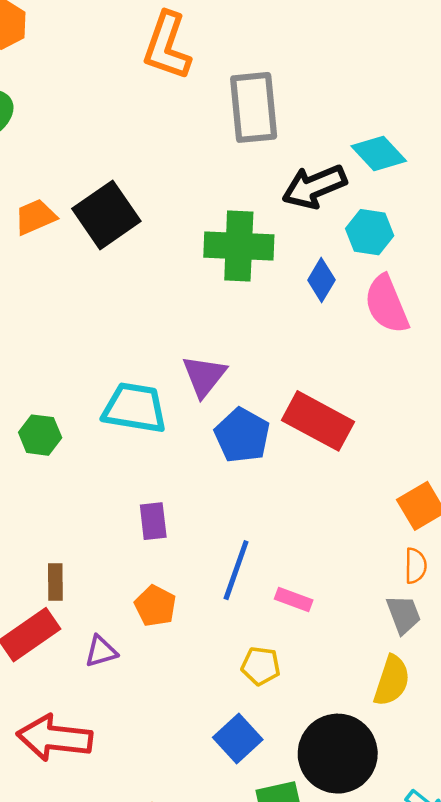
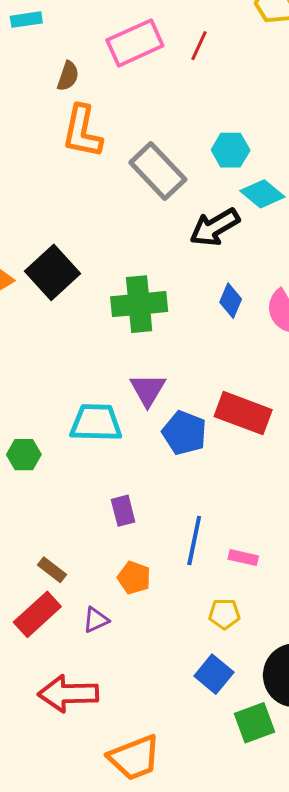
gray rectangle: (254, 107) -> (158, 171), turned -30
cyan hexagon: (370, 232) -> (231, 150), moved
green cross: (239, 246) -> (139, 304), moved
brown rectangle: (55, 582) -> (52, 570), turned -44

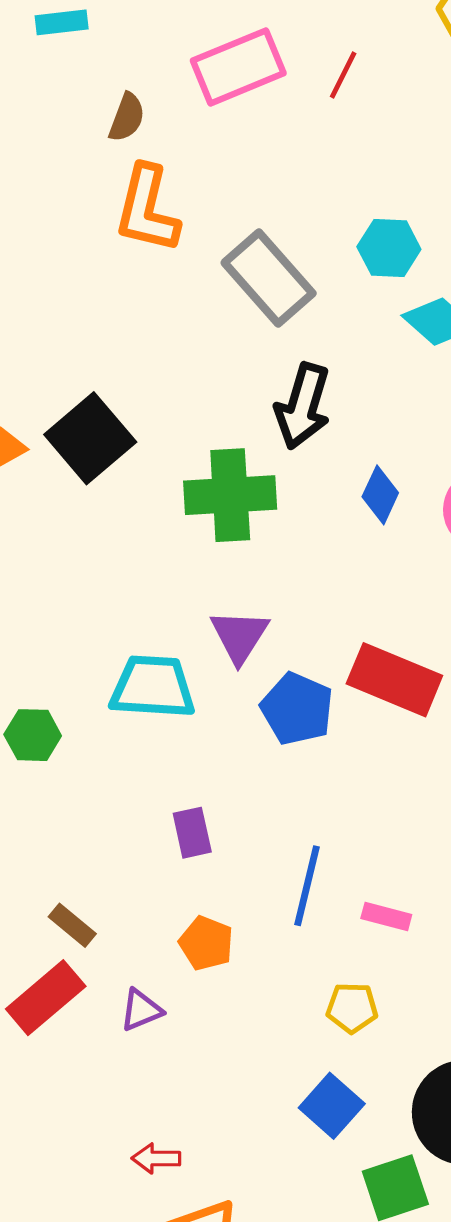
black arrow: (215, 227) -> (303, 406), moved, turned -45
red arrow: (68, 694) -> (156, 1158), moved, size x0.5

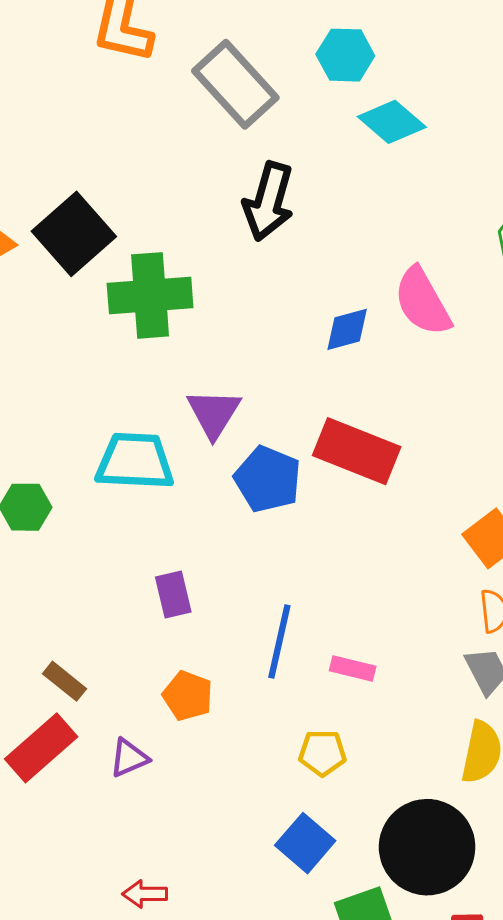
green cross: (230, 495) -> (150, 295), moved
blue diamond: (380, 495) -> (347, 329), moved, turned 51

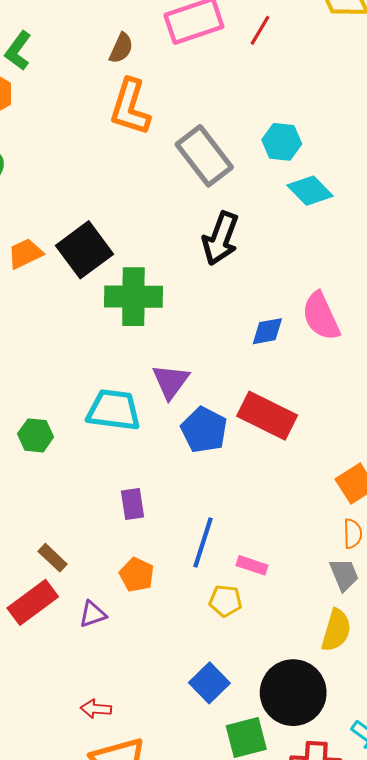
yellow pentagon: (322, 753) -> (225, 601), moved

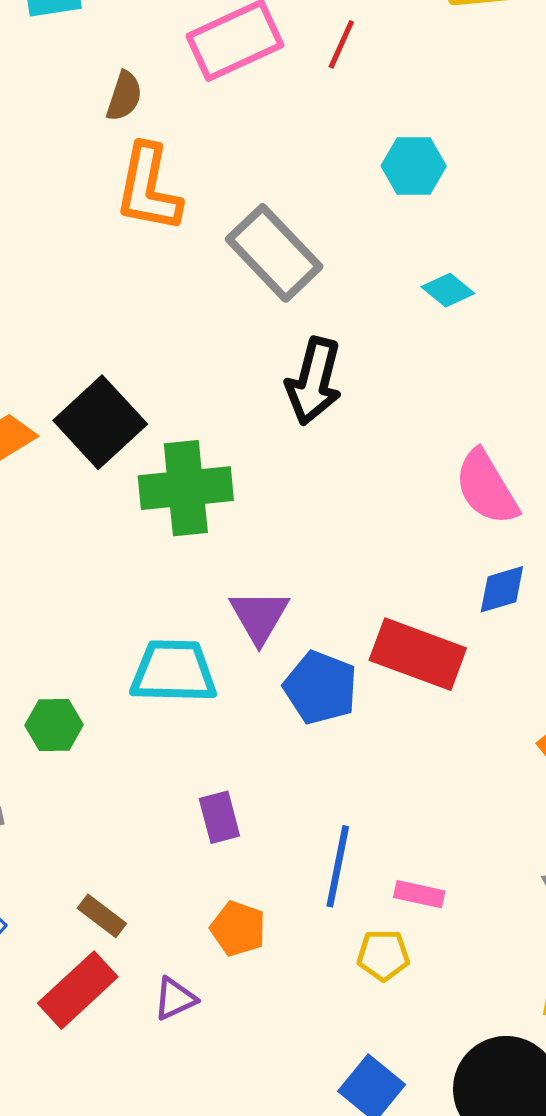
cyan hexagon: (282, 142) -> (414, 166), moved
cyan diamond: (310, 191) -> (448, 290), size x0.7
blue diamond: (267, 331) -> (502, 589), moved

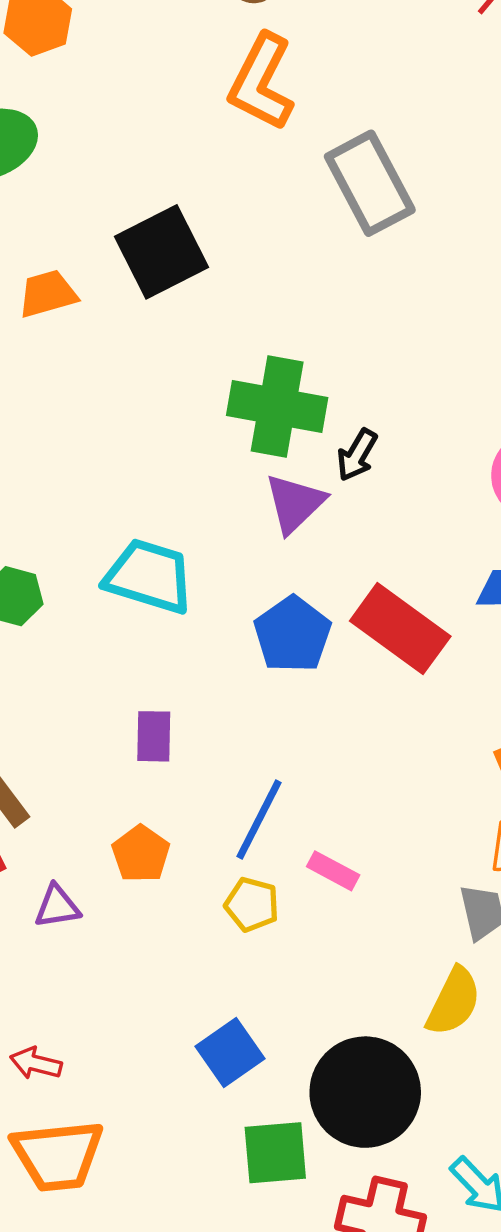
black arrow: (314, 381) -> (357, 455), moved, size x0.6
black square: (100, 422) -> (161, 252), moved
green cross: (186, 488) -> (277, 406), moved
purple triangle: (259, 616) -> (295, 503), moved
yellow pentagon: (383, 955) -> (252, 905), moved

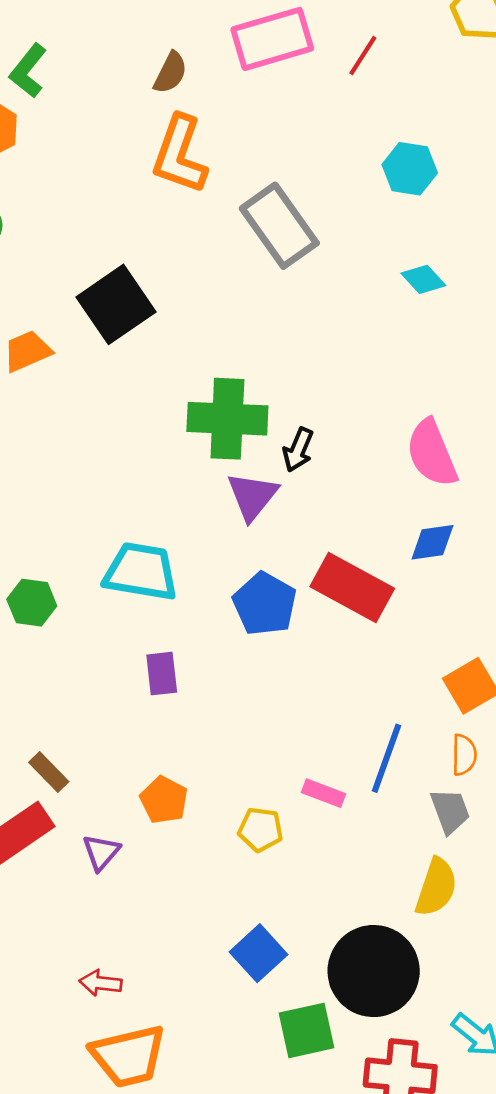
purple rectangle: (154, 736) -> (162, 674), moved
blue line: (259, 820) -> (386, 758), moved
purple triangle: (57, 907) -> (101, 852), turned -33

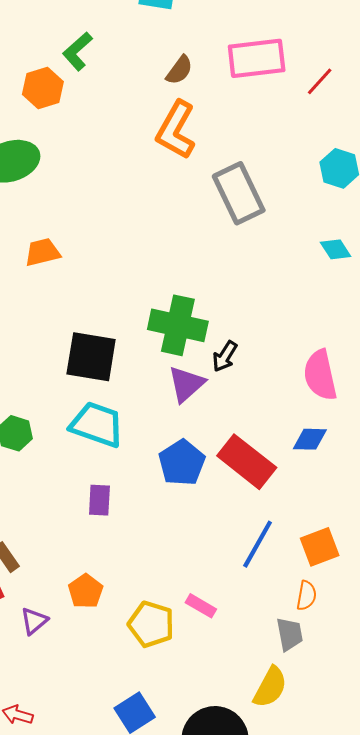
black square: (116, 304) -> (91, 357), moved, turned 34
blue line: (386, 758) -> (258, 544), moved
yellow pentagon: (261, 830) -> (151, 624), size x1.4

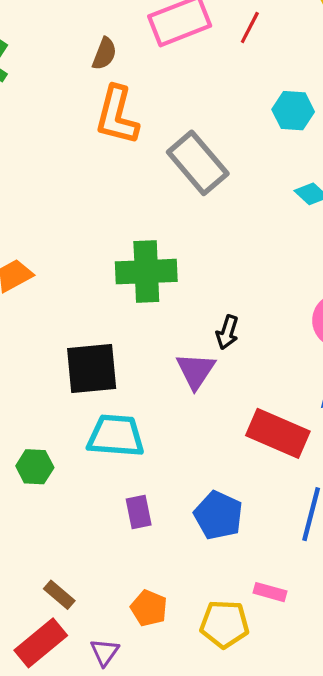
green cross: (178, 325) -> (146, 272), moved
blue pentagon: (182, 463) -> (218, 515), moved

